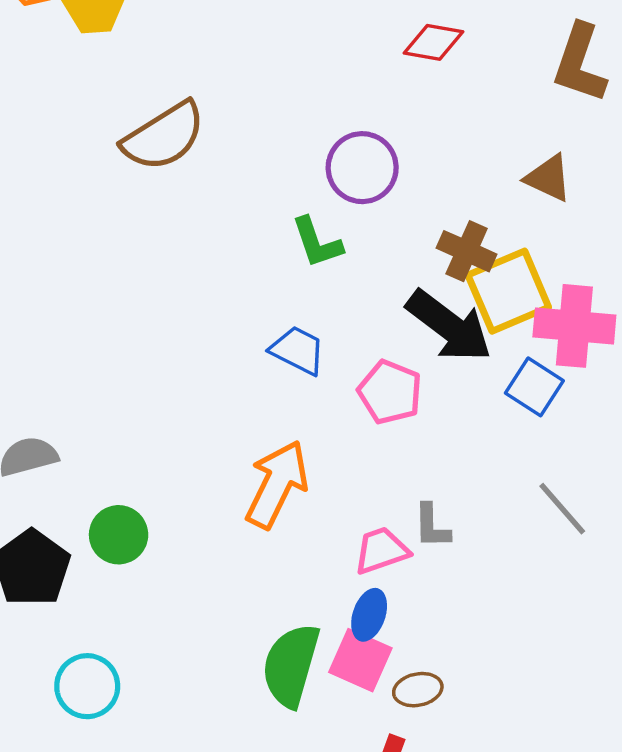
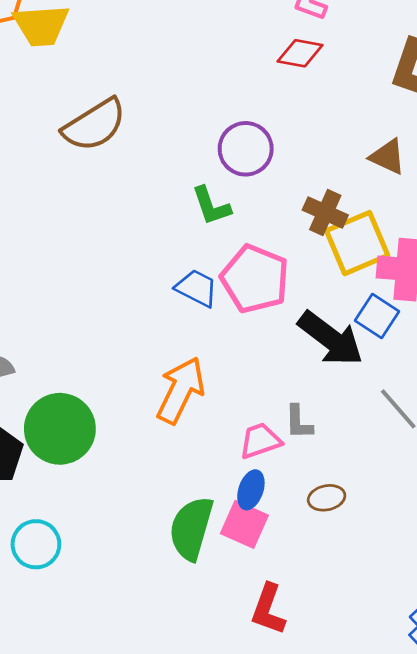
black arrow: (449, 326) -> (331, 339), moved
pink pentagon: (390, 392) -> (255, 279), moved, size x1.4
green circle: (119, 535) -> (60, 429), size x1.6
brown ellipse: (418, 690) -> (327, 498), moved

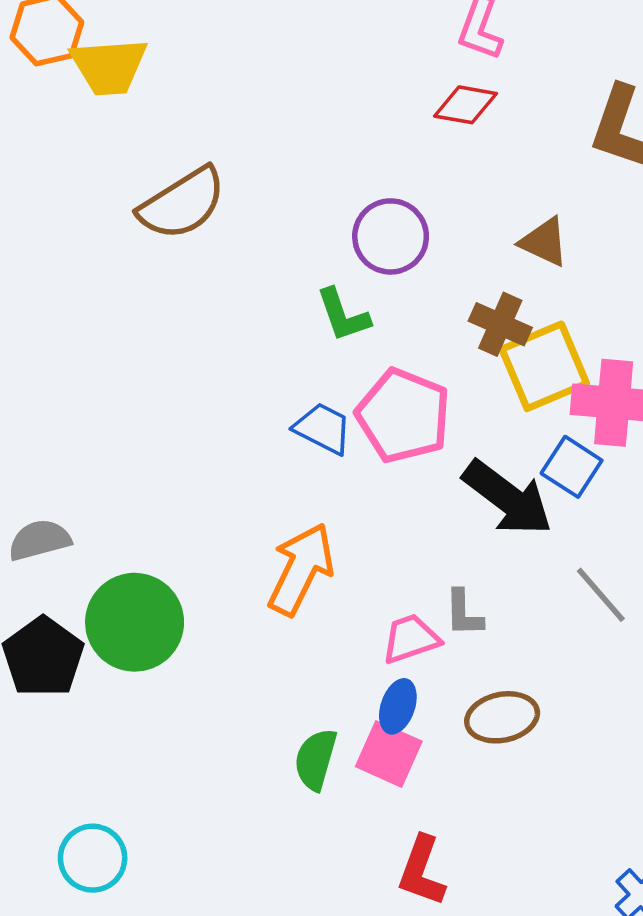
brown triangle: (388, 157) -> (544, 242), moved
brown ellipse: (327, 498) -> (502, 717), size x1.4
green semicircle: (191, 528) -> (316, 759), size x0.7
cyan circle: (36, 544) -> (93, 858), moved

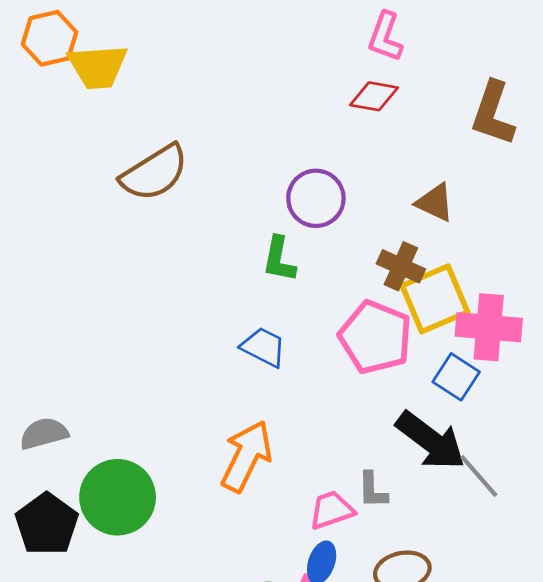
green L-shape: (343, 315) -> (279, 259), turned 30
pink pentagon: (403, 416) -> (375, 337), moved
black arrow: (508, 498) -> (431, 441), moved

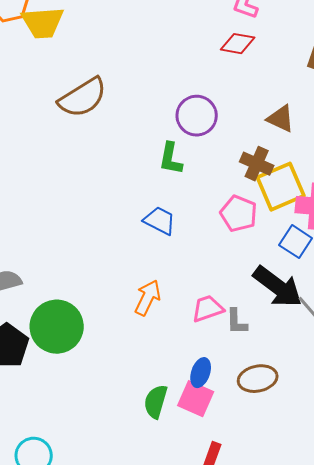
pink pentagon: (375, 337) -> (239, 214), size x0.7
orange arrow: (246, 456) -> (148, 298), size x0.7
pink trapezoid: (331, 510) -> (208, 309), moved

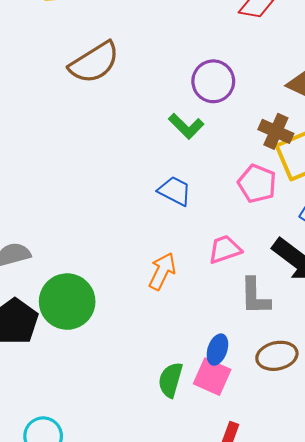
green L-shape: (171, 159) -> (186, 126), turned -56
pink trapezoid: (208, 309) -> (225, 249), moved
gray L-shape: (237, 322) -> (255, 296), size x1.4

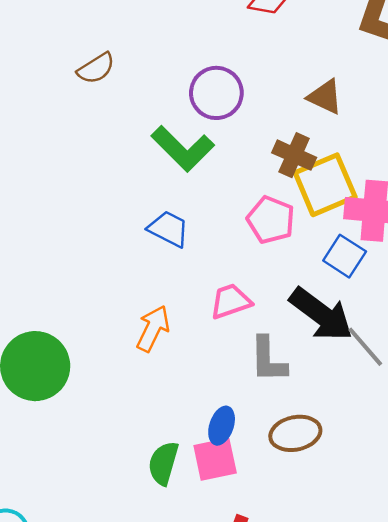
brown semicircle: (94, 63) -> (96, 68), moved, size x0.6
green L-shape: (186, 126) -> (183, 149), size x1.4
pink square: (212, 377) -> (215, 459), turned -36

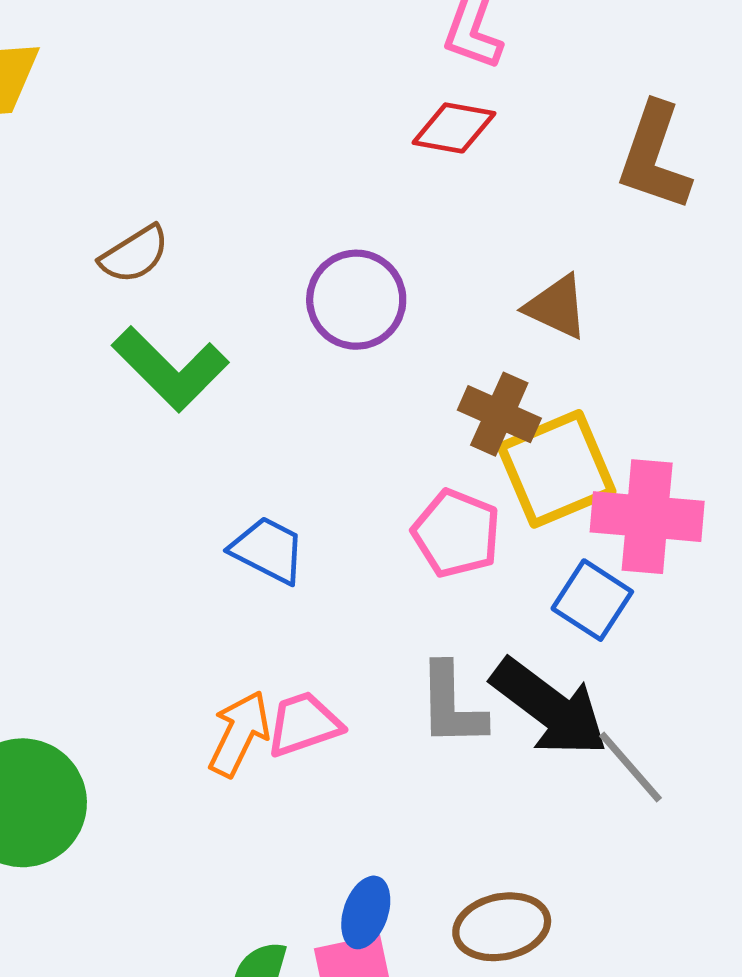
green L-shape: (183, 149) -> (170, 369), moved
pink trapezoid: (231, 301) -> (304, 724), moved
gray L-shape: (268, 360) -> (452, 705), moved

